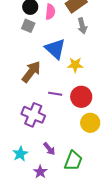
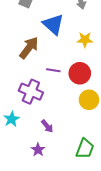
yellow star: (75, 65) -> (85, 40), moved
cyan star: (20, 154) -> (12, 119), moved
green trapezoid: (73, 161) -> (85, 149), moved

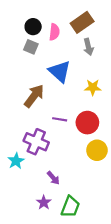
cyan star: (12, 119) -> (16, 161), moved
green trapezoid: (85, 149) -> (70, 207), moved

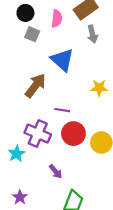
black circle: (33, 27) -> (25, 13), moved
yellow star: (93, 87) -> (99, 88), moved
red circle: (87, 123) -> (73, 134), moved
purple star: (44, 202) -> (20, 197), moved

